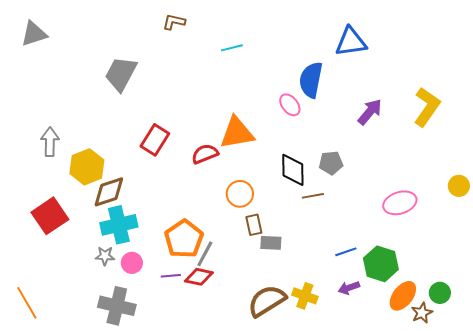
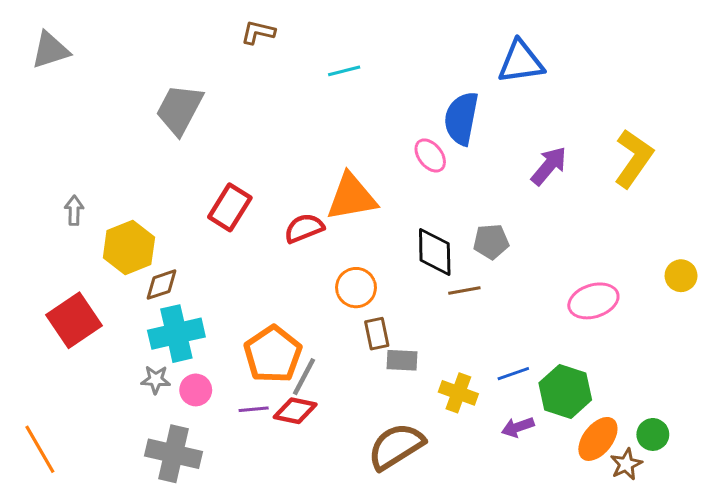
gray arrow: (50, 142) -> (74, 210), size x0.7
brown diamond: (109, 192) -> (162, 285), size x0.7
yellow cross: (305, 296) -> (458, 393), moved

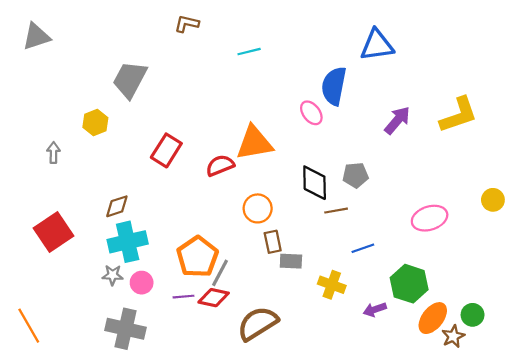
yellow L-shape: (634, 158) -> (459, 115), turned 36
yellow hexagon: (129, 247) -> (95, 122), moved, size x0.7
blue line: (513, 374) -> (363, 248), moved
brown semicircle: (396, 446) -> (258, 323), moved

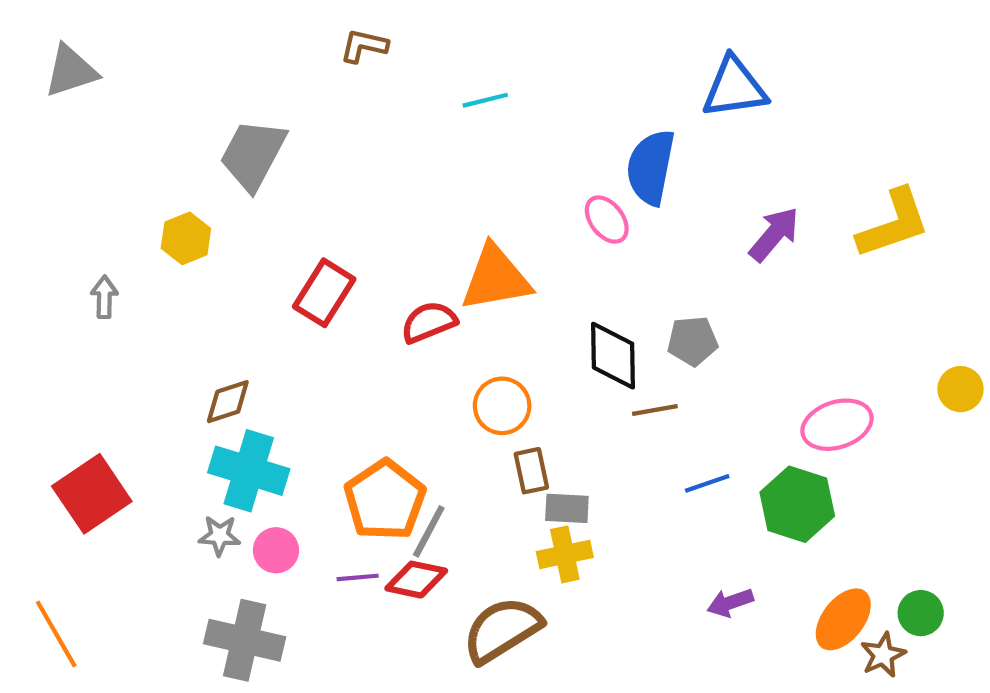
red square: (53, 232) -> (92, 494), moved
cyan cross: (128, 242) -> (249, 471), turned 30
green hexagon: (409, 284) -> (797, 504), moved
yellow cross: (332, 285) -> (565, 554), moved, turned -32

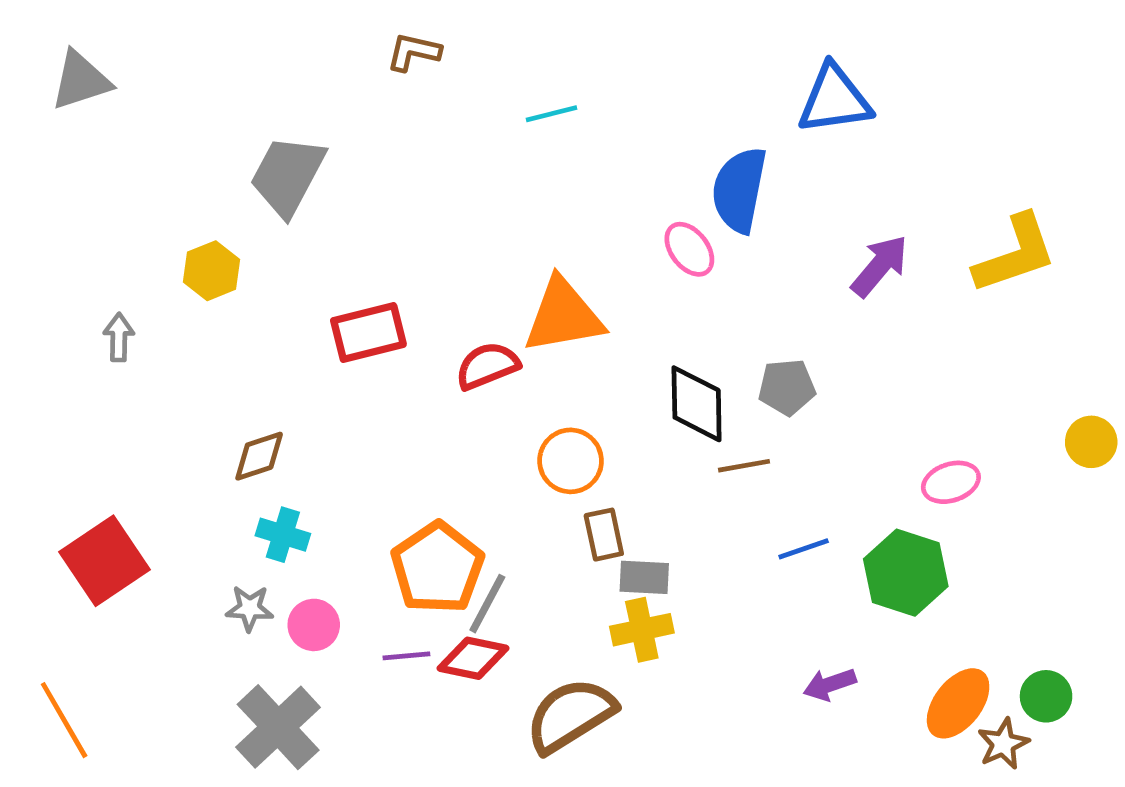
red rectangle: (324, 293) -> (368, 332), turned 44
pink ellipse: (837, 425) -> (951, 482), size x0.7
cyan cross: (249, 471) -> (283, 535), size x0.6
gray cross: (245, 640) -> (278, 727), turned 34

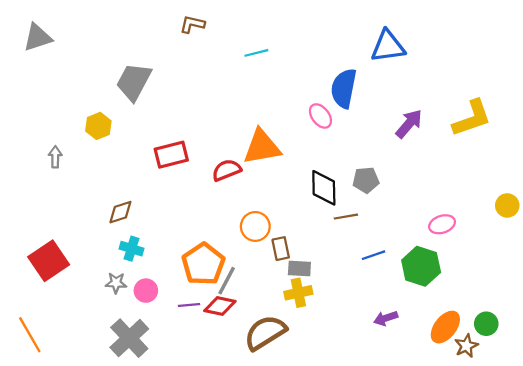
orange circle: (571, 461) -> (255, 226), moved

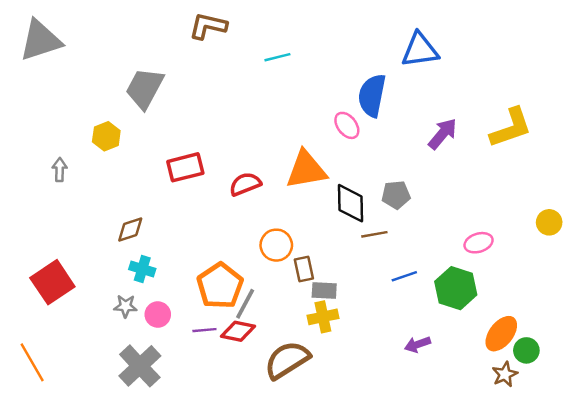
brown L-shape: (192, 24) -> (208, 26), size x1.4
gray triangle: (38, 38) -> (40, 40), size x1.4
orange triangle: (262, 147) -> (306, 170), moved
orange ellipse: (445, 327) -> (501, 334), moved

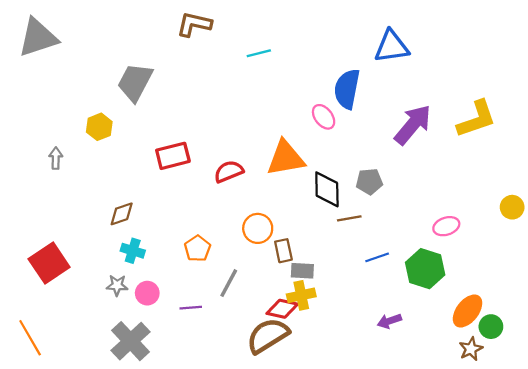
purple arrow: (443, 134) -> (413, 125), size x1.4
orange pentagon: (220, 286) -> (197, 248), moved, size x0.6
red diamond: (238, 331) -> (282, 309), moved

